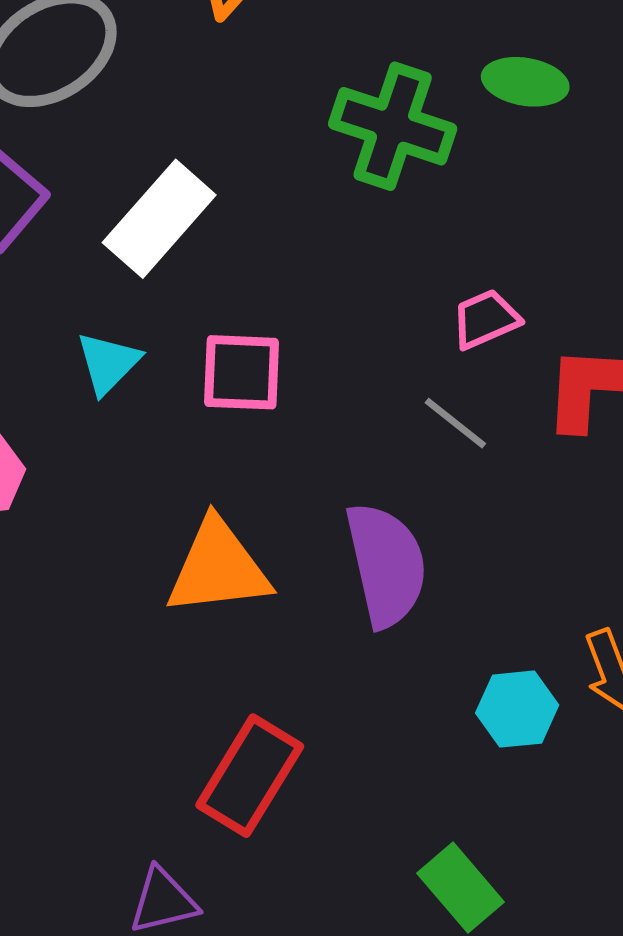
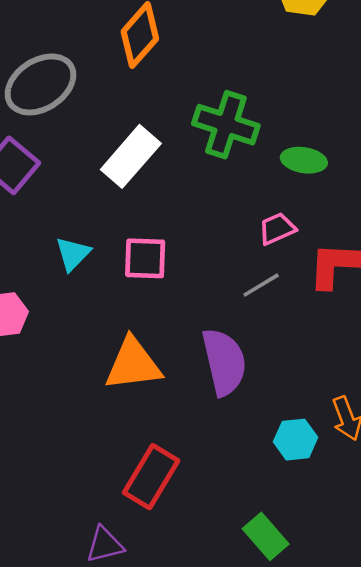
green ellipse: (525, 82) -> (304, 160), moved
white rectangle: (159, 219) -> (131, 156), moved
gray line: (455, 423) -> (261, 285), turned -69

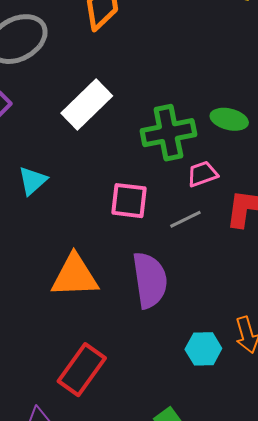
green cross: (226, 125) -> (168, 133), moved, turned -34
pink square: (145, 258) -> (129, 201), moved

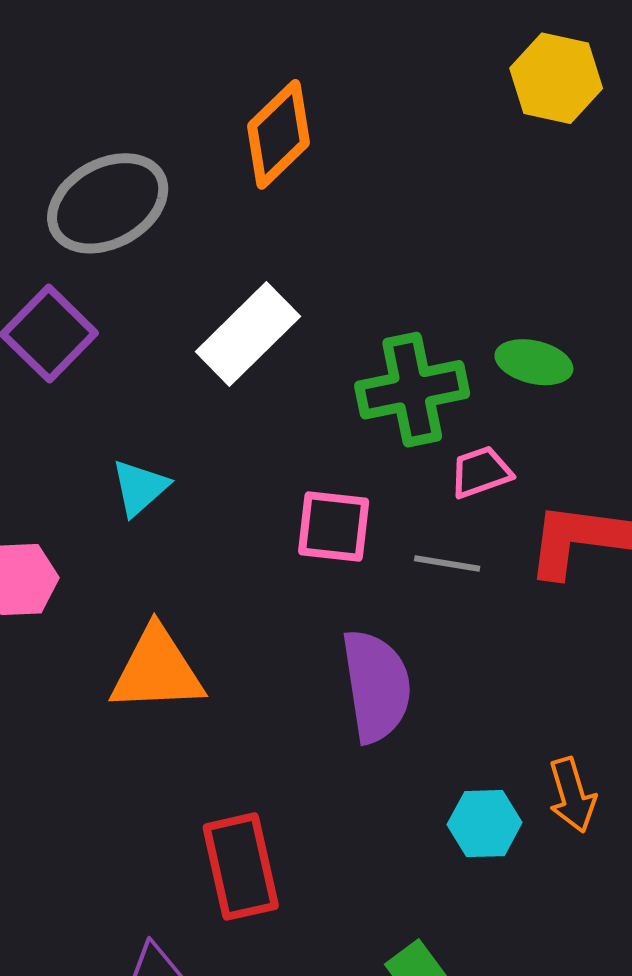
gray line: (185, 219) -> (447, 563), turned 36
orange triangle: (75, 276) -> (157, 670), moved
red rectangle: (82, 370) -> (241, 867), turned -48

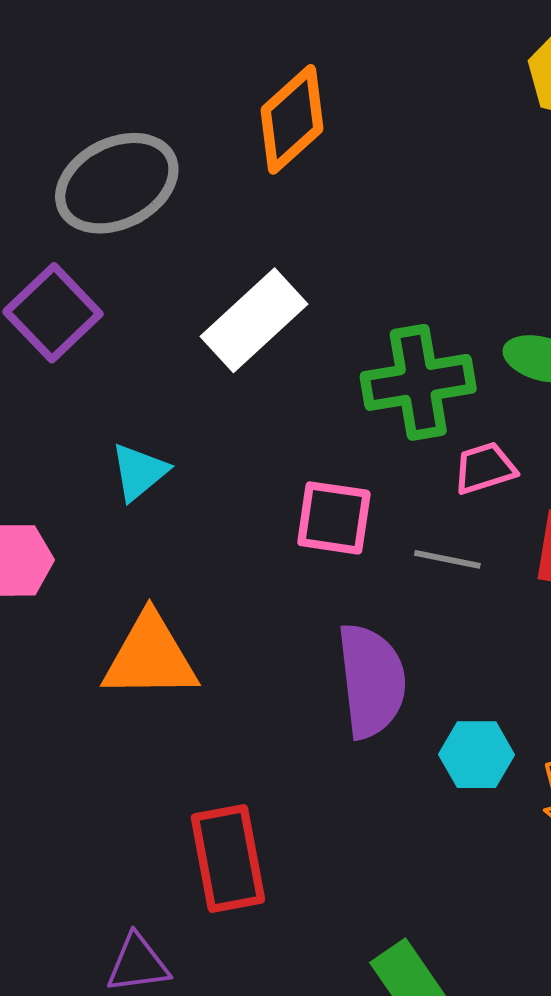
cyan hexagon: (485, 824) -> (477, 755), moved

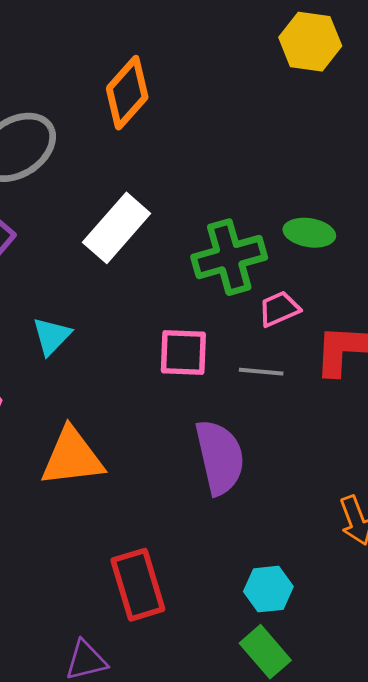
cyan hexagon: (477, 755) -> (268, 589), moved

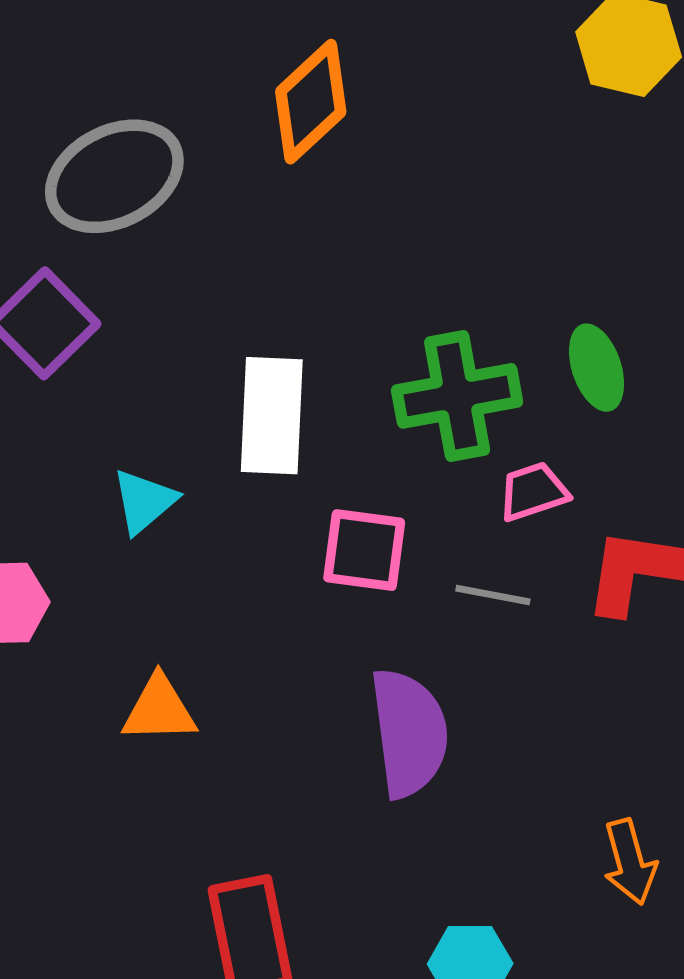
white rectangle: (117, 228) -> (272, 416), moved, turned -44
green ellipse: (309, 233) -> (597, 368), turned 57
orange triangle: (72, 457) -> (159, 709), size x0.7

